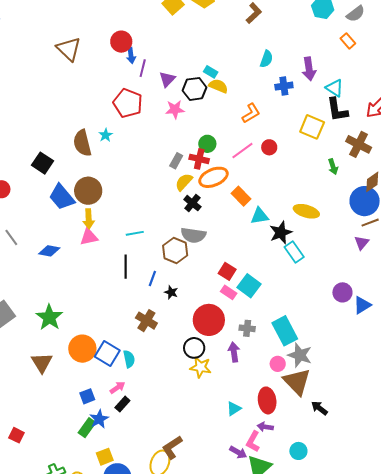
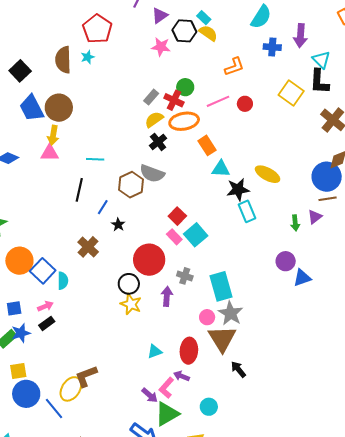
cyan semicircle: (266, 59) -> (261, 17), size x1.4
red pentagon: (128, 103) -> (97, 29), moved
green arrow: (333, 167) -> (295, 223), moved

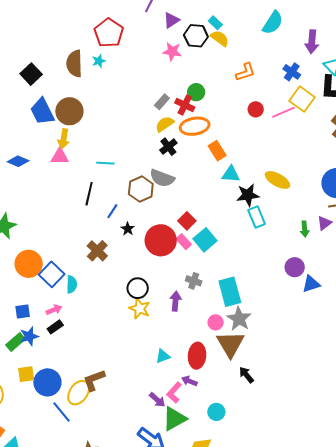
blue cross: (272, 47) -> (292, 72), moved, turned 30
pink line: (218, 101) -> (283, 112), moved
red circle: (149, 260) -> (161, 240), moved
blue circle: (26, 394) -> (47, 382), moved

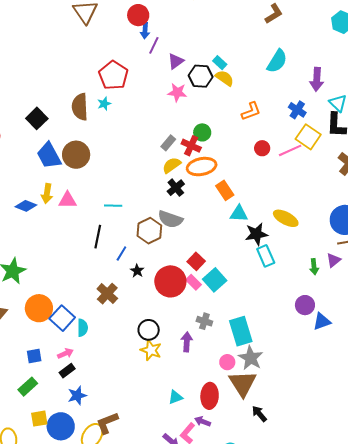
yellow arrow: (64, 139) -> (47, 193), moved
blue star: (29, 336) -> (77, 395), moved

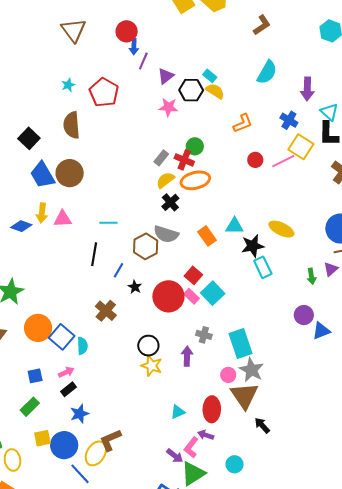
cyan star: (104, 104) -> (68, 85), moved
orange rectangle: (225, 190) -> (207, 236), moved

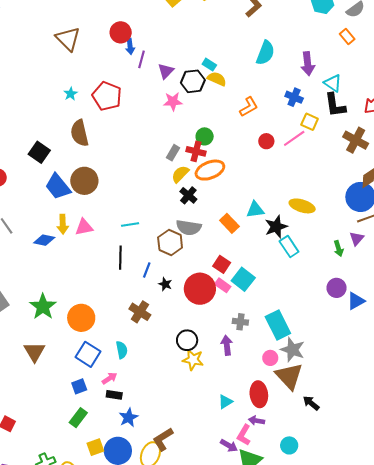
yellow square: (301, 147) -> (310, 122), size x0.7
orange circle: (38, 328) -> (81, 318), moved
blue square: (62, 337) -> (88, 354), moved
black rectangle: (68, 389) -> (114, 395), turned 56

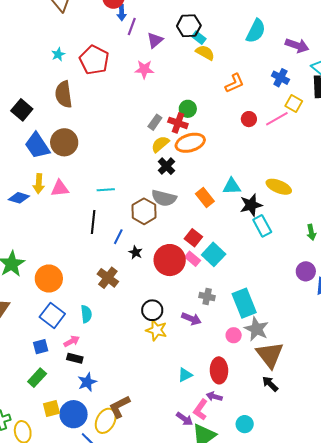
purple arrow: (308, 64) -> (297, 45), turned -70
black hexagon: (193, 81) -> (189, 26), moved
pink star: (173, 101) -> (144, 69), moved
purple arrow: (227, 345) -> (191, 319), turned 114
brown triangle: (289, 376) -> (270, 355), moved

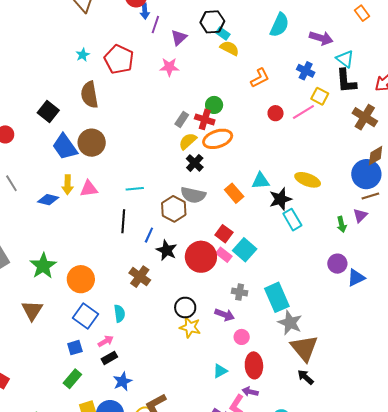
black star: (136, 252) -> (167, 250), size x1.5
pink circle: (234, 335) -> (242, 337), moved
black rectangle: (75, 358) -> (109, 358), turned -42

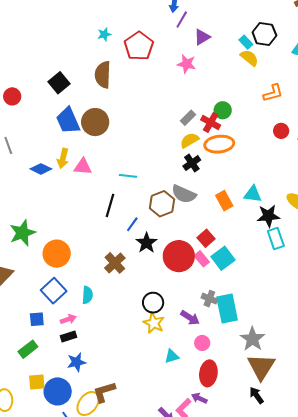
black hexagon: (212, 22) -> (264, 34), moved
cyan rectangle: (277, 297) -> (227, 309), moved
cyan triangle: (220, 371) -> (172, 356), moved

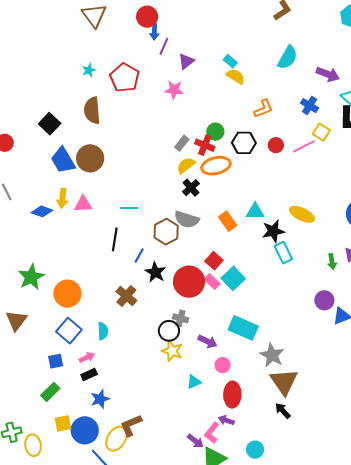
black hexagon: (264, 34) -> (244, 143), moved
gray cross: (209, 299) -> (181, 318), moved
cyan rectangle: (227, 309) -> (243, 328), turned -48

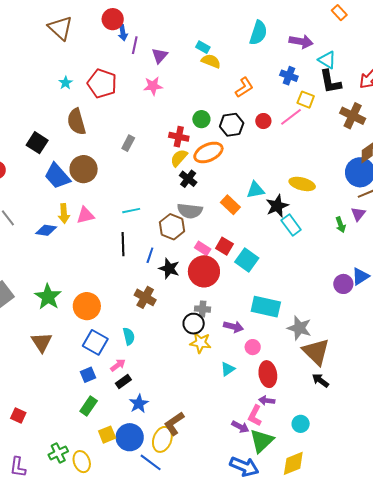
gray rectangle: (182, 143) -> (128, 143), moved
red cross: (205, 145) -> (179, 137), moved
pink rectangle: (212, 282) -> (203, 248), moved
purple circle: (324, 300) -> (343, 284), moved

